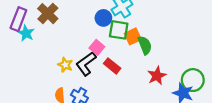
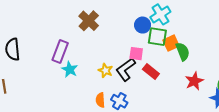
purple rectangle: (18, 19) -> (60, 51), moved
cyan star: (26, 33) -> (70, 69), moved
pink square: (97, 47) -> (136, 54), turned -32

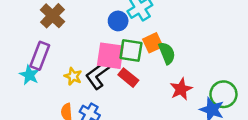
green square: (157, 37) -> (131, 51), moved
purple rectangle: (60, 51) -> (40, 56), moved
pink square: (136, 54) -> (110, 56), size x1.6

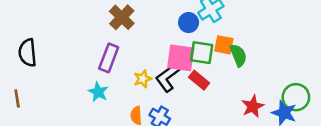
orange square: (153, 43) -> (224, 45), turned 36
cyan star: (29, 75) -> (98, 92), moved
yellow star: (73, 76) -> (143, 79), turned 30
red star: (181, 89) -> (253, 106), moved

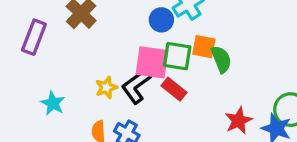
purple rectangle: (109, 58) -> (34, 37), moved

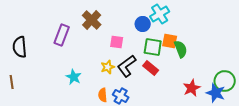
pink square: (152, 62) -> (117, 42), moved, size x0.6

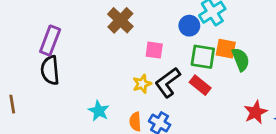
purple rectangle: (62, 35) -> (50, 41), moved
black semicircle: (20, 47) -> (50, 70), moved
cyan star: (74, 77) -> (99, 111), moved

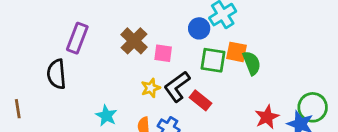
brown cross: (120, 20) -> (134, 41), moved
purple rectangle: (50, 41) -> (77, 38), moved
red rectangle: (200, 85) -> (200, 100), moved

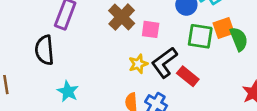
orange square: (236, 52) -> (224, 28), turned -30
cyan star: (106, 116) -> (68, 91), moved

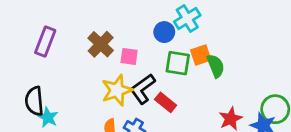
black semicircle: (44, 50) -> (34, 101), moved
yellow star: (138, 64) -> (117, 90), size x1.6

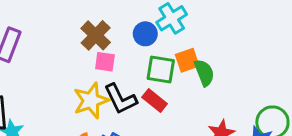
brown cross: (101, 44) -> (96, 35), moved
black L-shape: (143, 89) -> (120, 99), turned -80
red rectangle: (166, 102) -> (155, 101), moved

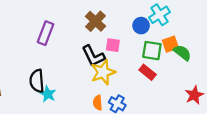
brown cross: (96, 35) -> (95, 21), moved
green semicircle: (204, 73) -> (182, 53), turned -30
black L-shape: (120, 99) -> (93, 56), moved

